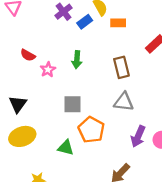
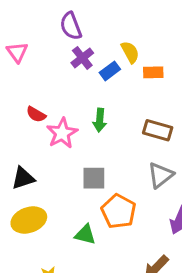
brown rectangle: (121, 67) -> (158, 130), turned -60
pink star: (48, 70) -> (62, 133), size x1.5
gray triangle: (124, 102) -> (161, 175), turned -45
black triangle: (18, 104) -> (23, 178), turned 36

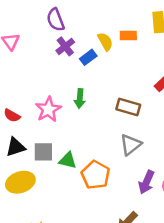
orange rectangle: (153, 72) -> (128, 36), moved
red semicircle: (36, 114) -> (12, 115), moved
gray square: (94, 178) -> (43, 152), moved
green triangle: (85, 234) -> (68, 160), moved

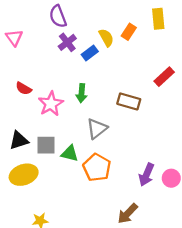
orange rectangle: (128, 36) -> (129, 32), turned -56
red semicircle: (12, 115) -> (24, 88), moved
gray triangle: (131, 145) -> (97, 129), moved

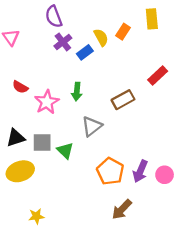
brown rectangle: (129, 101) -> (123, 100), turned -45
green triangle: (70, 153) -> (65, 151), turned 30
orange pentagon: (97, 168) -> (110, 171), moved

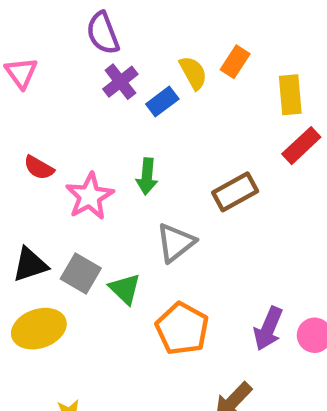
yellow rectangle: (152, 19) -> (290, 95), moved
gray square: (42, 142) -> (81, 273), turned 30
orange pentagon: (110, 171) -> (182, 329), moved

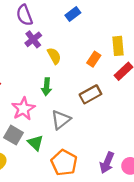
orange rectangle: (235, 62) -> (94, 59), moved
yellow semicircle: (193, 73) -> (54, 56), moved
blue rectangle: (162, 101) -> (73, 14), moved
pink star: (90, 196) -> (23, 109), moved

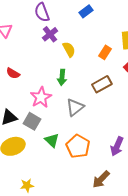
green triangle: (35, 143) -> (52, 140), moved

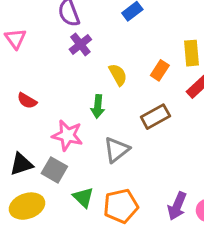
yellow semicircle: (69, 49) -> (118, 75), moved
pink star: (41, 97) -> (67, 135), turned -30
orange pentagon: (78, 146) -> (121, 206), turned 30

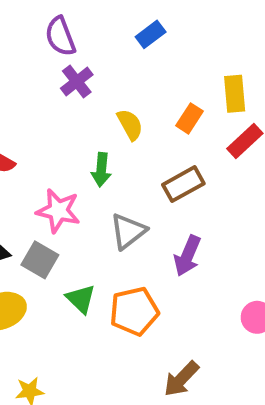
purple arrow: (177, 206) -> (187, 256), moved

